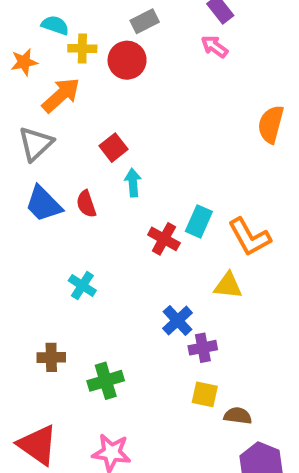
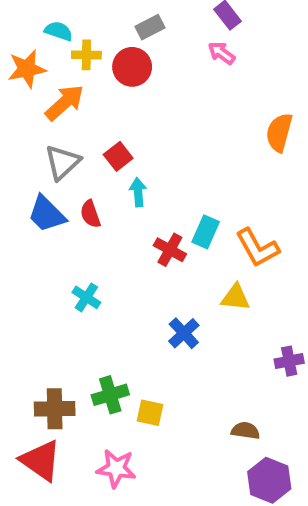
orange star: (24, 62) -> (27, 69), size x1.4
gray triangle: (36, 144) -> (63, 162), moved
purple cross: (203, 348) -> (289, 361), moved
brown cross: (51, 357) -> (55, 409), moved, size x1.4
yellow square: (205, 394) -> (150, 413), moved

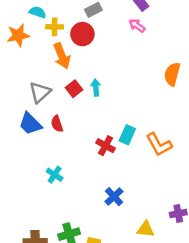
orange arrow: (65, 103) -> (62, 56), moved, turned 110
cyan arrow: (138, 192) -> (96, 87), moved
yellow triangle: (235, 297) -> (145, 229), moved

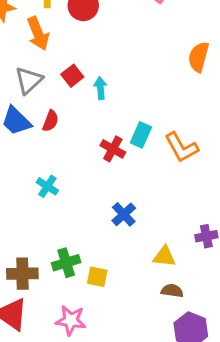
orange arrow: (62, 56) -> (38, 34), moved
cyan arrow: (96, 87) -> (100, 88), moved
red semicircle: (57, 124) -> (51, 121), turned -140

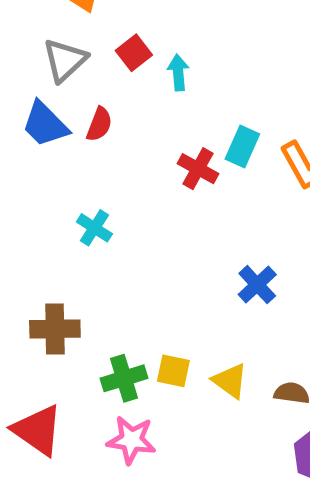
blue cross: (124, 214) -> (257, 285), moved
yellow triangle: (164, 256) -> (230, 381), moved, turned 30
green cross: (66, 263) -> (124, 378), moved
brown cross: (22, 274) -> (55, 329), moved

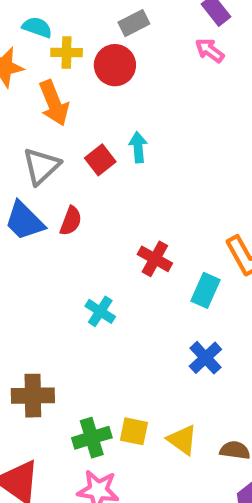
cyan arrow: (178, 72) -> (138, 147), moved
cyan rectangle: (242, 146) -> (205, 290), moved
cyan cross: (94, 228) -> (100, 311), moved

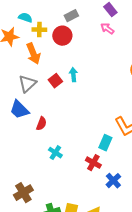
red semicircle: (71, 221) -> (41, 124), moved
red cross: (155, 259) -> (93, 163), moved
blue cross: (205, 358) -> (113, 181), moved
brown cross: (33, 396) -> (23, 193), turned -30

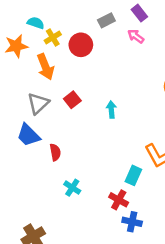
gray rectangle: (71, 16) -> (106, 20), moved
yellow cross: (39, 30) -> (53, 37), turned -32
cyan arrow: (73, 75) -> (111, 109), moved
red semicircle: (41, 124) -> (55, 152), turned -32
blue cross: (113, 181) -> (132, 222), moved, turned -35

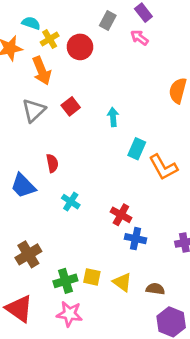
gray rectangle: (106, 20) -> (108, 21), turned -35
blue trapezoid: (28, 135) -> (23, 186), moved
cyan rectangle: (133, 175) -> (137, 149), moved

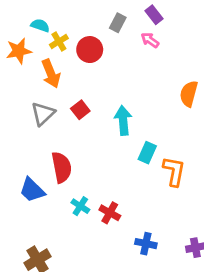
cyan arrow: (113, 117) -> (123, 120), size x1.5
red semicircle: (52, 163) -> (62, 167), size x1.6
orange L-shape: (163, 167) -> (174, 171), turned -140
red cross: (121, 215) -> (110, 213), moved

